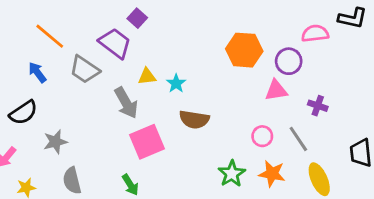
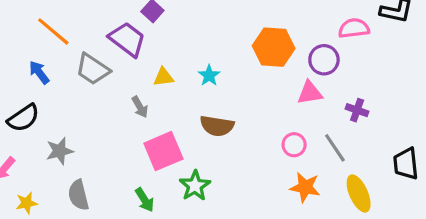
cyan star: (176, 83) -> (209, 75), moved
gray arrow: (126, 103) -> (140, 107), size x0.6
green star: (232, 174) -> (195, 186), moved

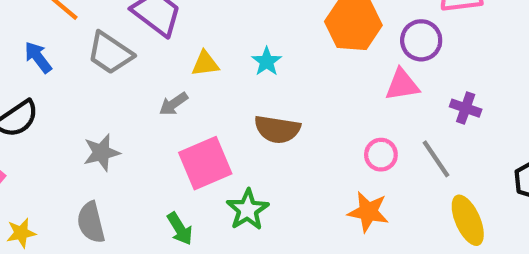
gray arrow: (140, 107) -> (174, 104), turned 85
gray star: (60, 151) -> (102, 153), moved
orange star: (305, 187) -> (368, 212), moved

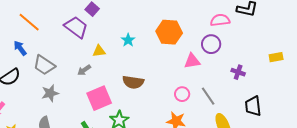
purple circle: (421, 40) -> (211, 44), moved
gray trapezoid: (110, 53) -> (44, 65), moved
cyan star: (267, 62) -> (128, 40), moved
purple cross: (466, 108) -> (238, 72), moved

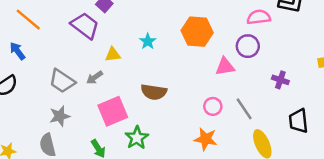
gray trapezoid: (44, 65) -> (62, 81), moved
gray star: (50, 93) -> (60, 116), moved

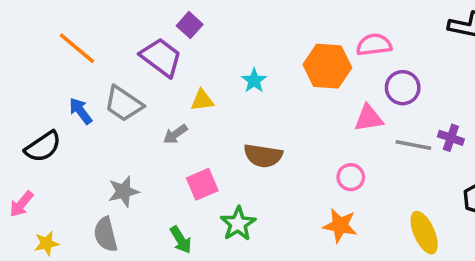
pink semicircle: (259, 17) -> (374, 45), moved
blue arrow: (17, 51) -> (81, 111), moved
gray trapezoid: (62, 81) -> (123, 104), moved
gray line: (244, 109) -> (413, 145), moved, turned -45
pink square: (113, 111) -> (202, 184), size x0.7

